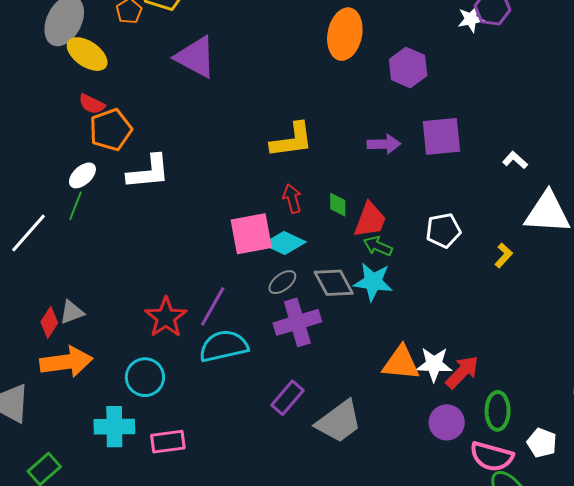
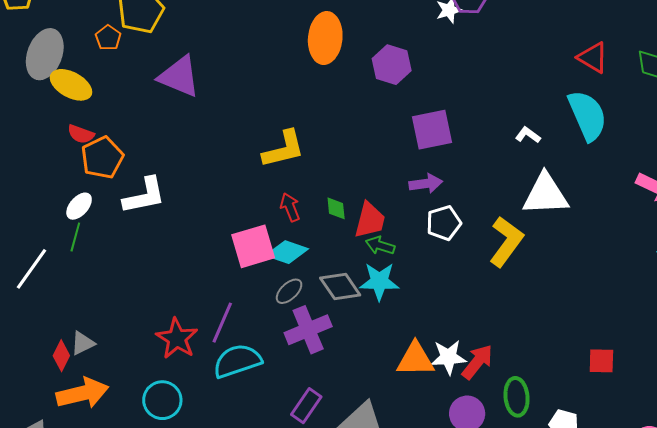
purple arrow: (384, 144) -> (426, 184), moved
white L-shape: (515, 160) -> (528, 135), moved
yellow L-shape: (504, 255) -> (506, 242), size x2.0

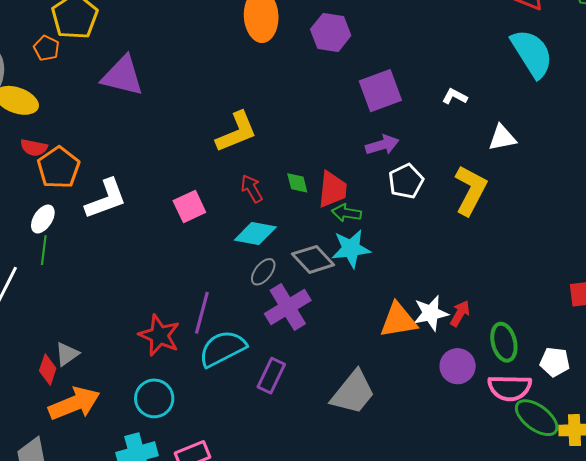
white L-shape: (528, 135) -> (455, 96), moved
white triangle: (545, 194) -> (502, 138), size x0.6
pink square: (253, 246) -> (189, 207), moved, size x0.7
red arrow: (477, 362) -> (460, 313), size x0.7
purple rectangle: (306, 406) -> (271, 376), moved

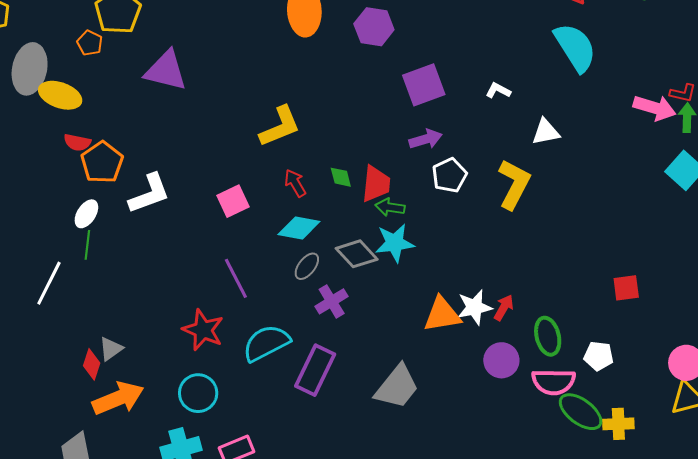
purple cross: (288, 307) -> (332, 301), size x0.7
purple line: (202, 313) -> (236, 278), moved, turned -42
purple rectangle: (271, 376) -> (315, 370), size x1.4

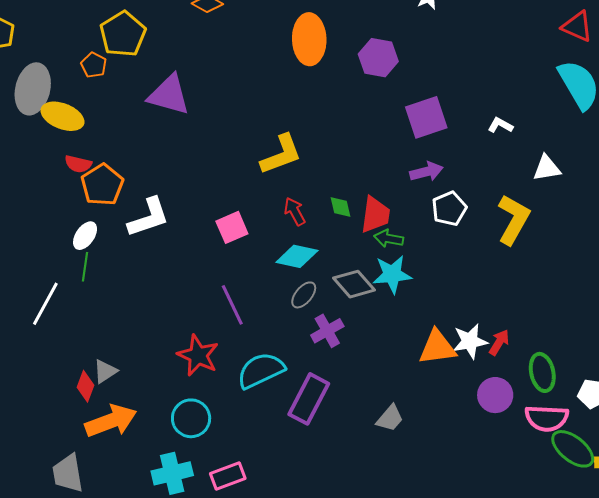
gray trapezoid: (397, 387) -> (390, 418), size x0.6

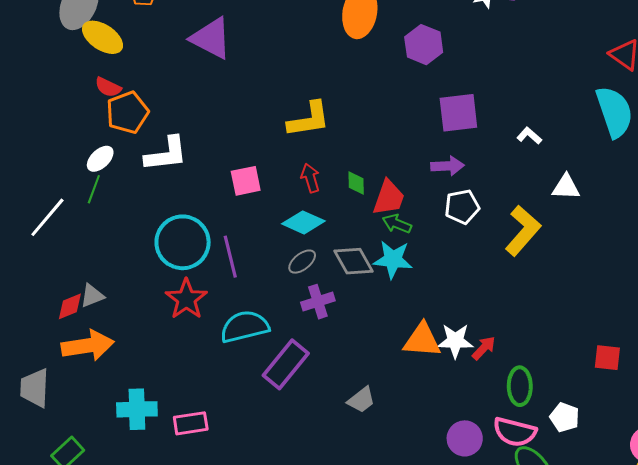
red diamond: (85, 386) -> (70, 306), turned 36
purple circle: (495, 395) -> (465, 438), moved
cyan circle: (191, 418) -> (183, 242), moved, size x1.4

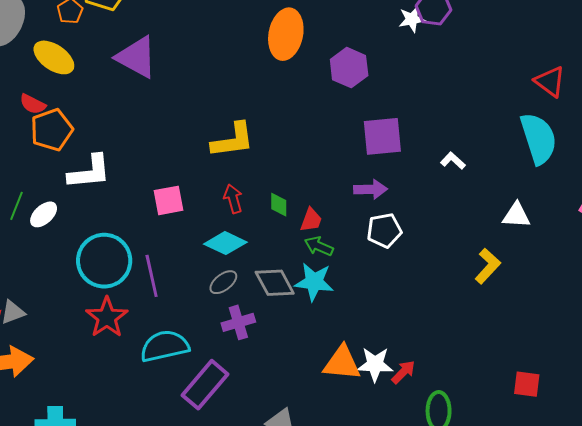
yellow ellipse: (103, 37) -> (54, 57), moved
white ellipse: (100, 159) -> (44, 214), moved
white triangle: (566, 187) -> (516, 215), moved
red trapezoid: (389, 198) -> (311, 220), size x0.7
yellow L-shape: (523, 231) -> (488, 266), moved, size x0.7

